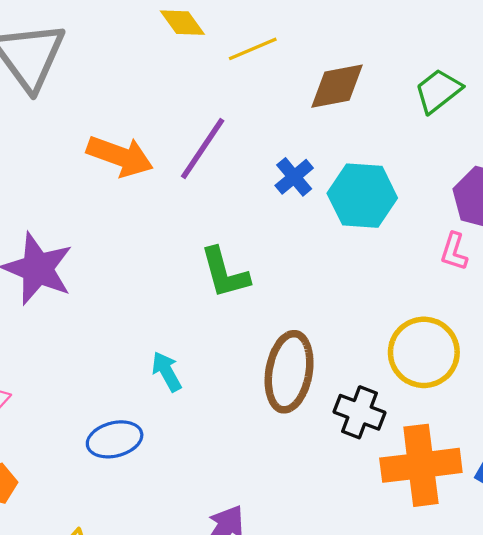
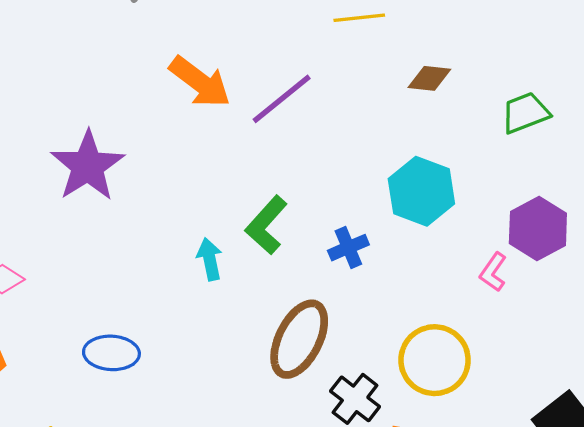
brown diamond: (337, 86) -> (429, 78), size x0.7
blue cross: (294, 177) -> (348, 248), moved
green L-shape: (225, 273) -> (266, 225), turned 40
cyan arrow: (167, 372) -> (210, 259), moved

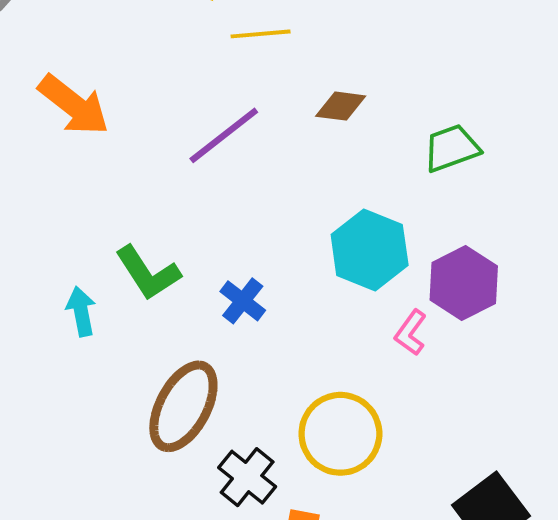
purple line: (282, 99) -> (224, 135), moved
cyan hexagon: (421, 191) -> (370, 250), moved
green L-shape: (266, 225) -> (148, 273), turned -76
blue cross: (348, 248) -> (243, 301), turned -30

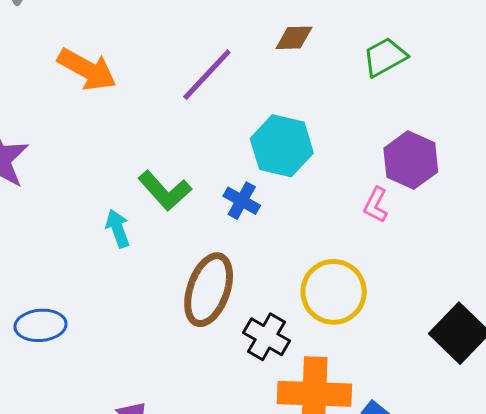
cyan hexagon: (370, 250) -> (282, 146), moved

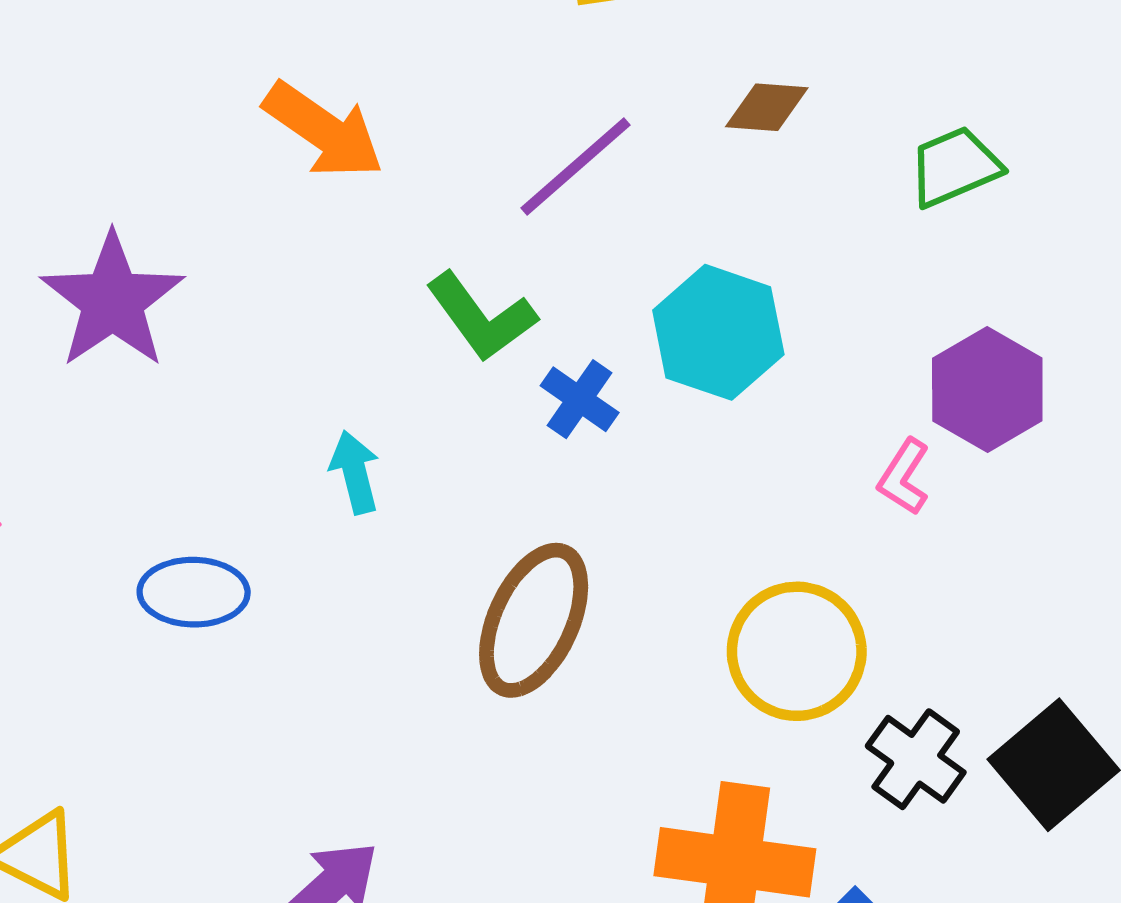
green L-shape: (165, 191) -> (481, 317), moved
blue cross: (242, 201) -> (580, 399), moved
blue ellipse: (41, 325) -> (194, 592), moved
black cross: (266, 337) -> (916, 759), moved

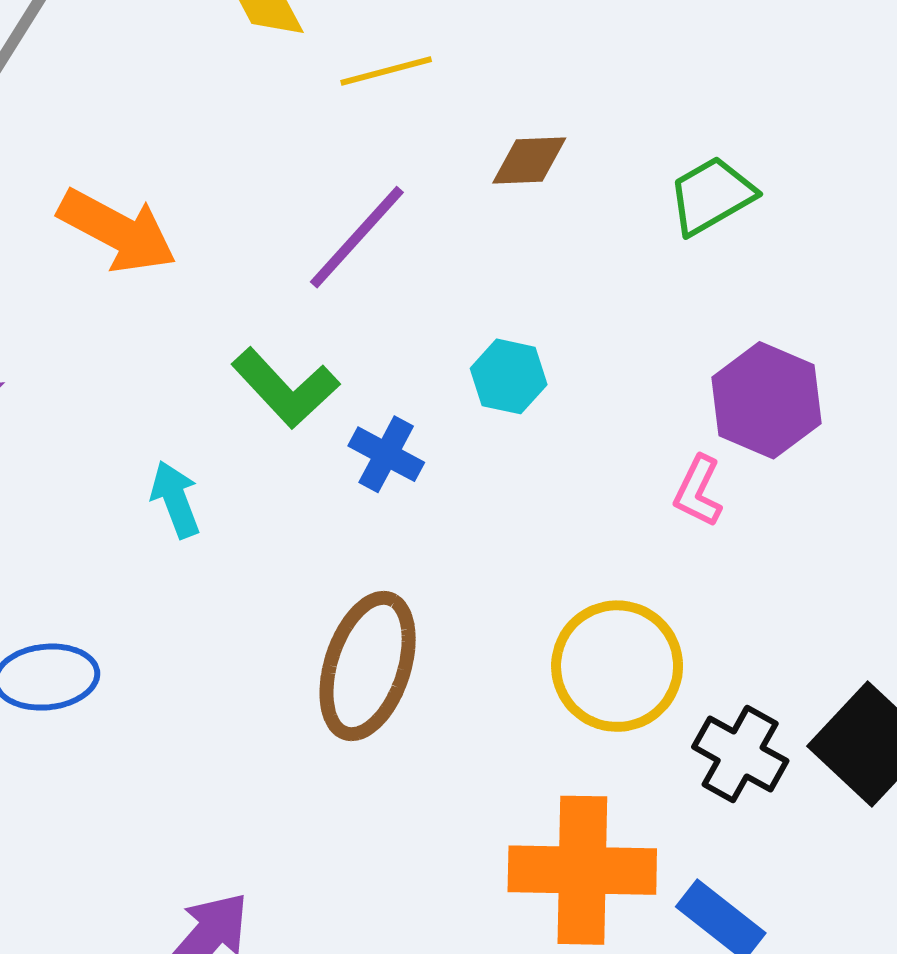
cyan hexagon: (718, 332) -> (509, 376), size x0.6
cyan arrow: (355, 472) -> (175, 499), moved

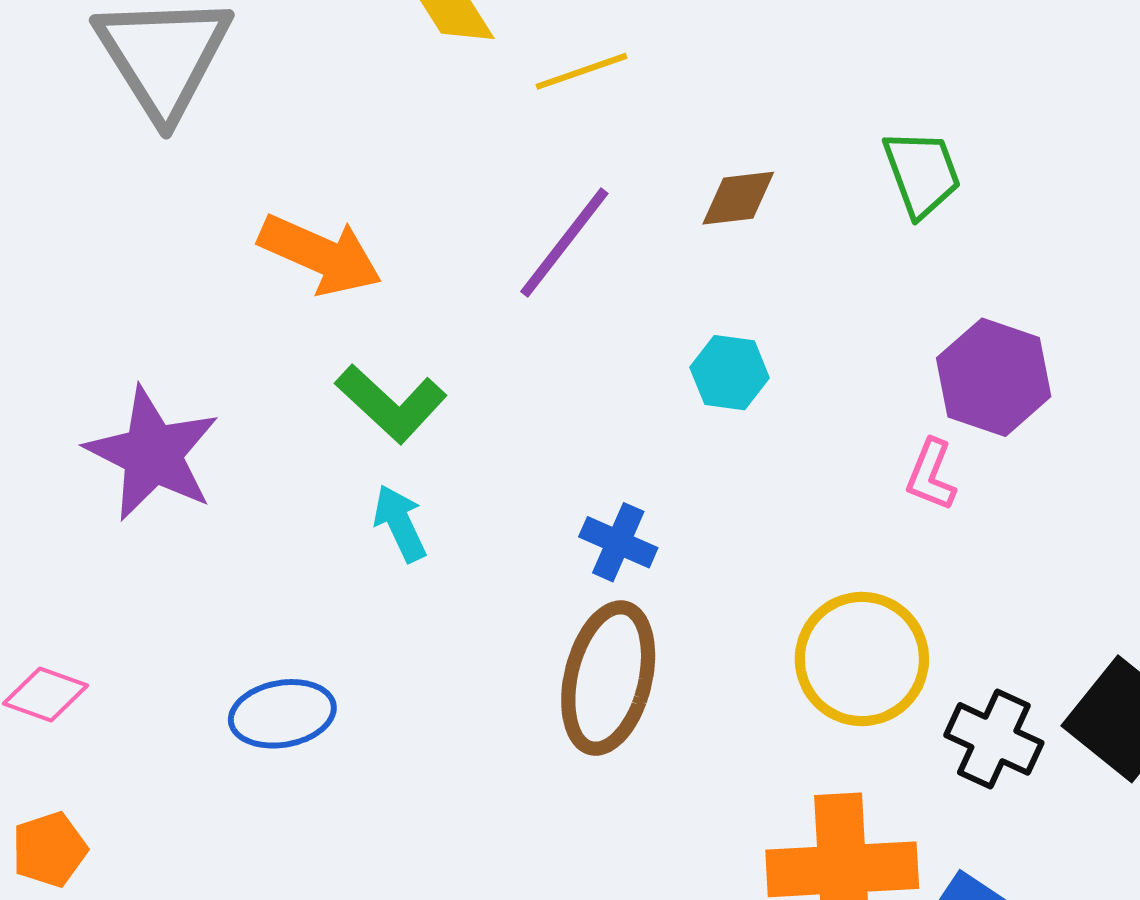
brown diamond: (529, 161) -> (738, 198), moved
green trapezoid: (711, 196) -> (922, 173), turned 104
green L-shape: (285, 388) -> (391, 403), moved
blue cross: (386, 454) -> (618, 542), moved

